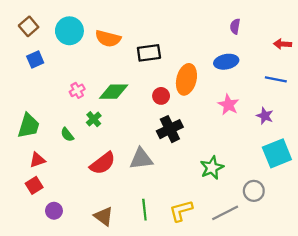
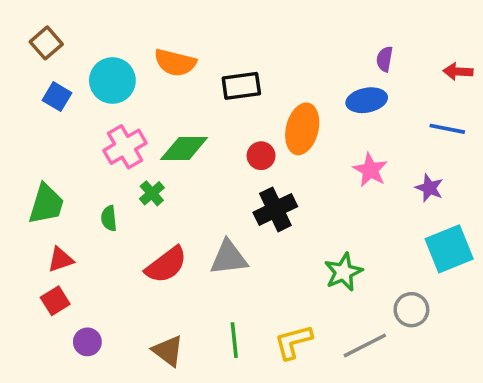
purple semicircle: (235, 26) -> (385, 59), moved
cyan circle: (69, 31) -> (112, 81), moved
blue square: (35, 59) -> (57, 97), turned -35
pink cross: (77, 90) -> (125, 147), size x1.6
green semicircle: (67, 135) -> (109, 218), turned 32

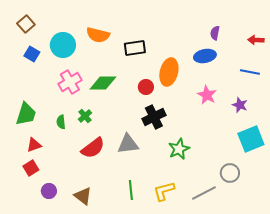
green cross: (152, 193) -> (85, 116), moved
green star: (343, 272) -> (179, 149), moved
brown triangle: (168, 351) -> (83, 196), moved

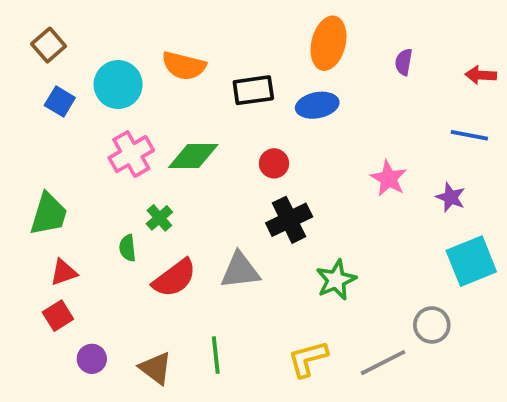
blue ellipse: (205, 56) -> (317, 105), moved
orange ellipse: (169, 72) -> (328, 43), moved
green semicircle: (61, 122) -> (127, 248), moved
green line: (131, 190) -> (216, 355), moved

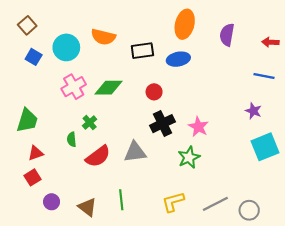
purple semicircle: (404, 62) -> (227, 35), size x1.5
pink star: (389, 178) -> (198, 127), moved
gray circle: (432, 325) -> (249, 210), moved

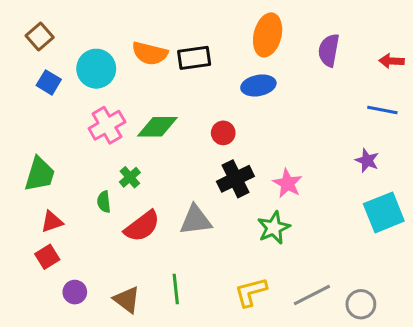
black rectangle: (142, 51) -> (194, 58), moved

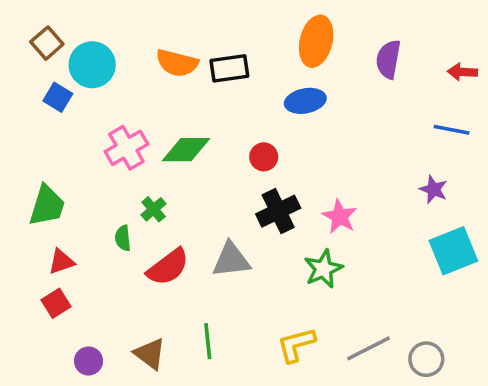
cyan circle: (96, 69) -> (92, 65), moved
purple circle: (75, 292) -> (89, 361), moved

